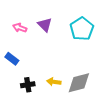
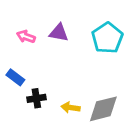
purple triangle: (45, 25) -> (59, 33), turned -35
black cross: (28, 85) -> (36, 98), moved

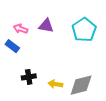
blue rectangle: (15, 77) -> (12, 46), moved

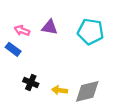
cyan pentagon: (84, 30) -> (91, 32), turned -30
black cross: (29, 77) -> (31, 82), turned 32

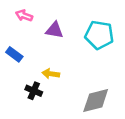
pink arrow: (22, 31) -> (24, 16), moved
yellow arrow: (60, 90) -> (51, 74), moved

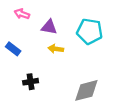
yellow arrow: (51, 74) -> (56, 49), moved
black cross: (34, 91) -> (31, 82), turned -32

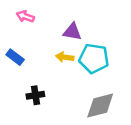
purple triangle: (49, 27) -> (72, 32), moved
cyan pentagon: (90, 31) -> (94, 58), moved

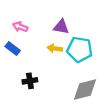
pink arrow: (25, 16) -> (20, 27), moved

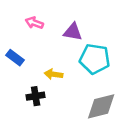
pink arrow: (20, 27) -> (34, 23), moved
yellow arrow: (55, 48) -> (54, 74), moved

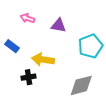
cyan pentagon: (95, 59) -> (91, 46), moved, turned -30
yellow arrow: (54, 74) -> (43, 60), size x1.5

